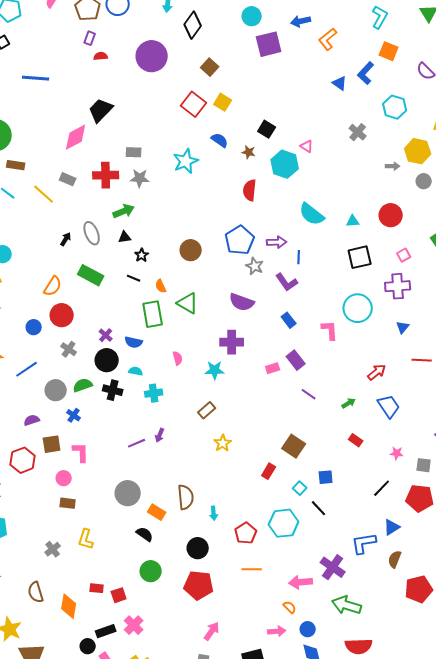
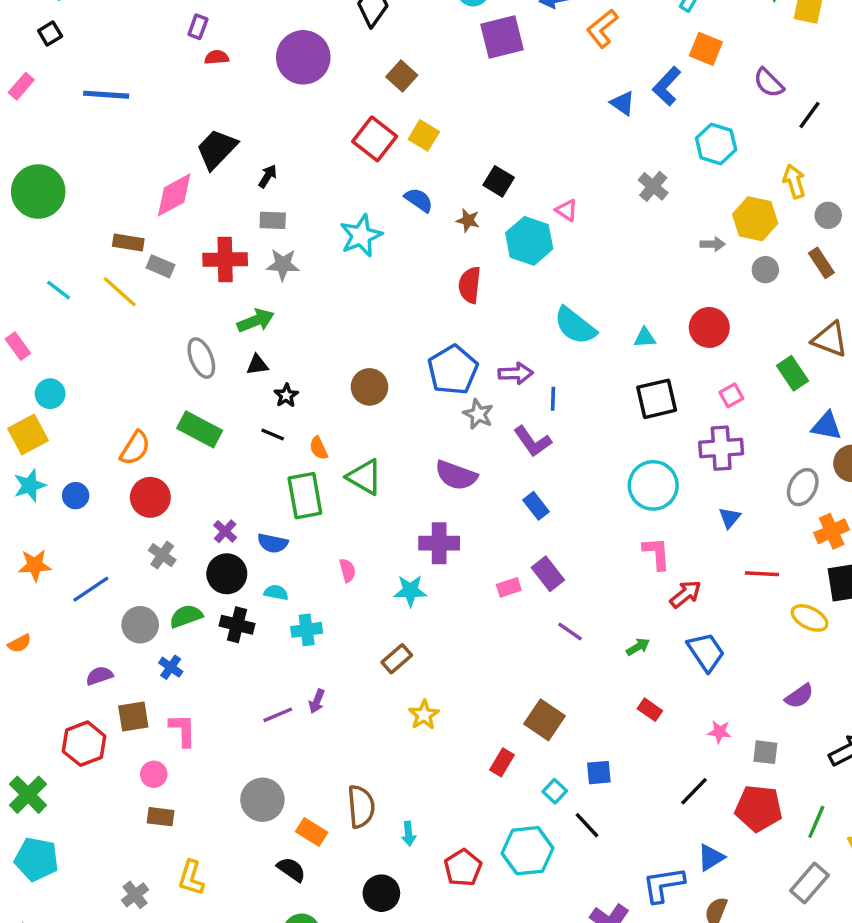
brown rectangle: (16, 165) -> (128, 242), moved
black arrow: (66, 239) -> (268, 176), moved
blue circle: (34, 327) -> (76, 496), moved
pink L-shape: (330, 330) -> (657, 553), moved

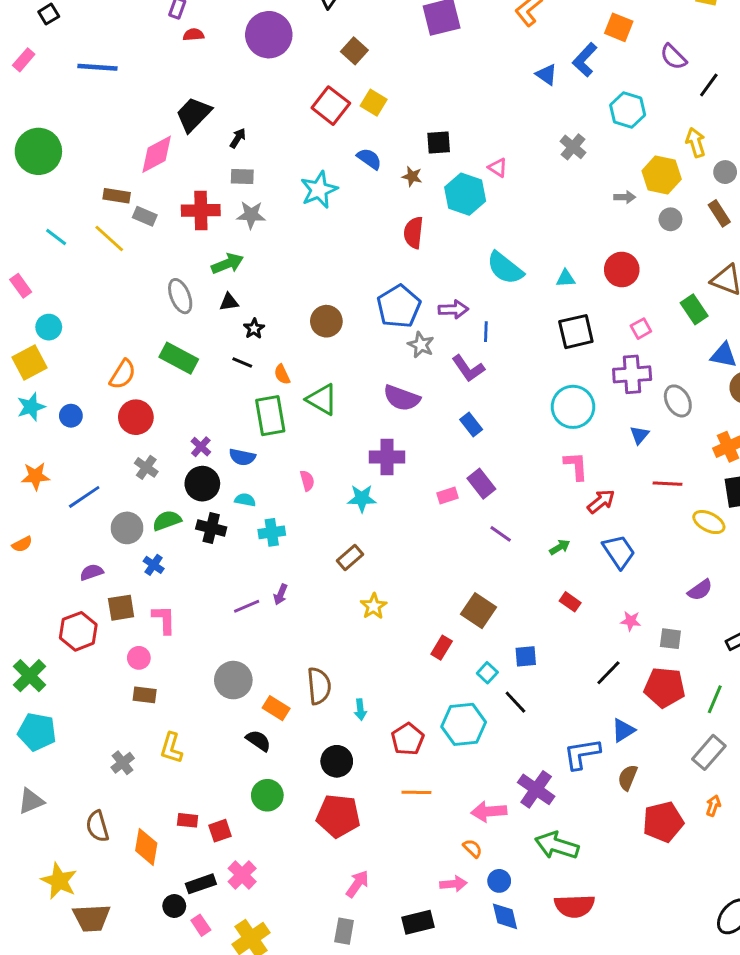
black square: (499, 181) -> (439, 143), turned -35
gray ellipse: (803, 487) -> (678, 401), moved, turned -56

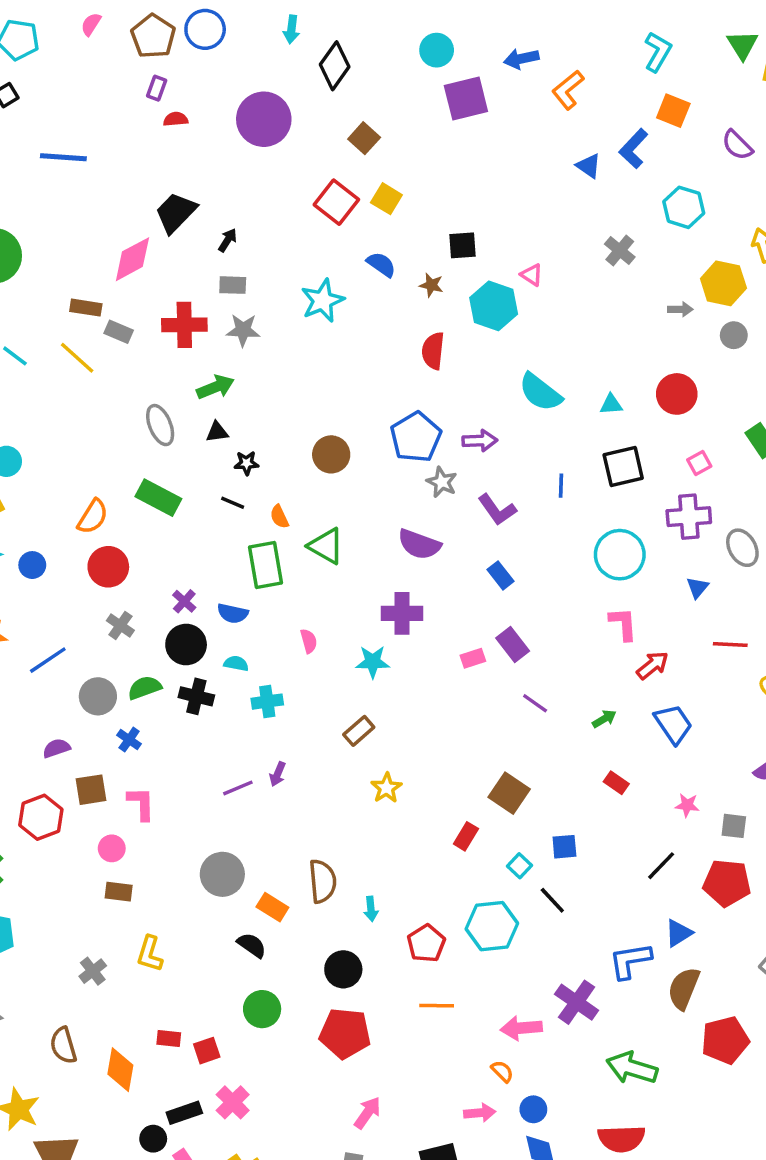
black star: (254, 329) -> (247, 463), turned 30
blue line: (486, 332) -> (561, 486), moved
brown semicircle: (628, 778) -> (684, 988), size x1.4
green arrow: (557, 845) -> (632, 1068), moved

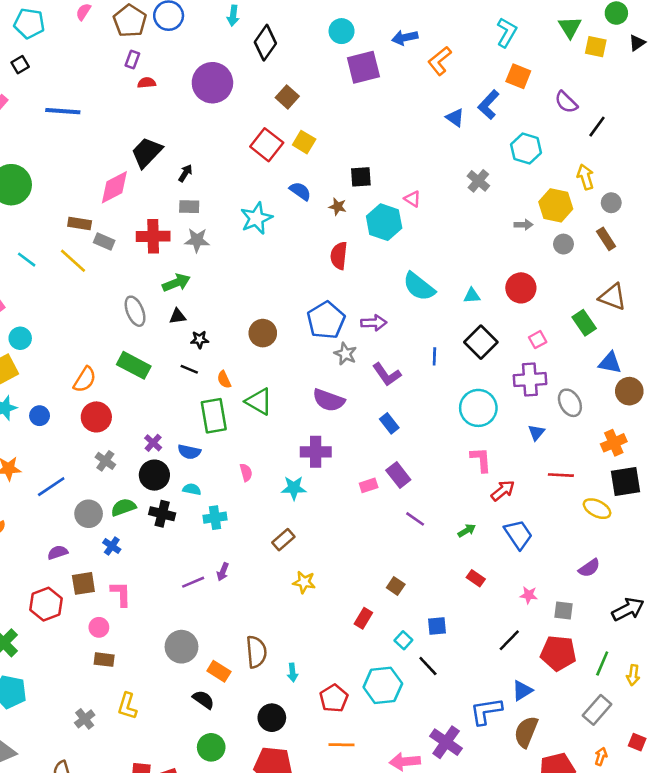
black square: (623, 467) -> (481, 342), turned -32
yellow star: (386, 788) -> (304, 582), turned -30
brown square: (509, 793) -> (396, 586), size x0.6

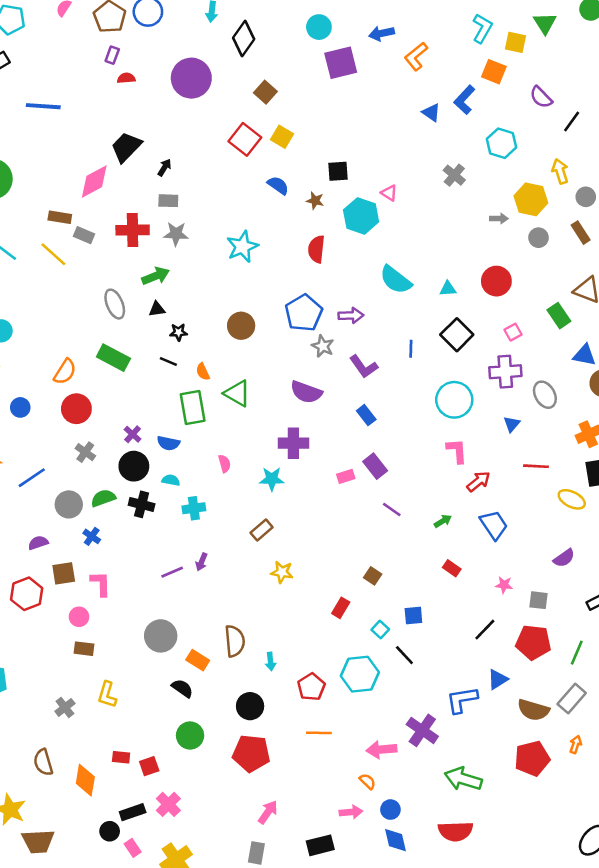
yellow square: (596, 47) -> (516, 42), moved
cyan star: (256, 218) -> (242, 247), moved
brown semicircle: (526, 732) -> (533, 710), moved, turned -96

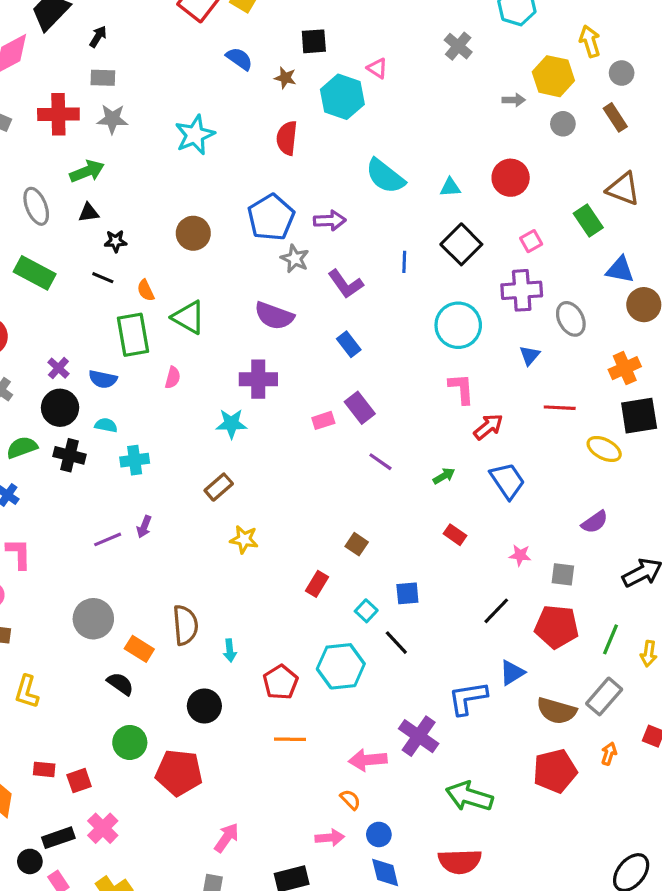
pink semicircle: (224, 464) -> (173, 378), moved, turned 30
red pentagon: (251, 753) -> (179, 773), moved

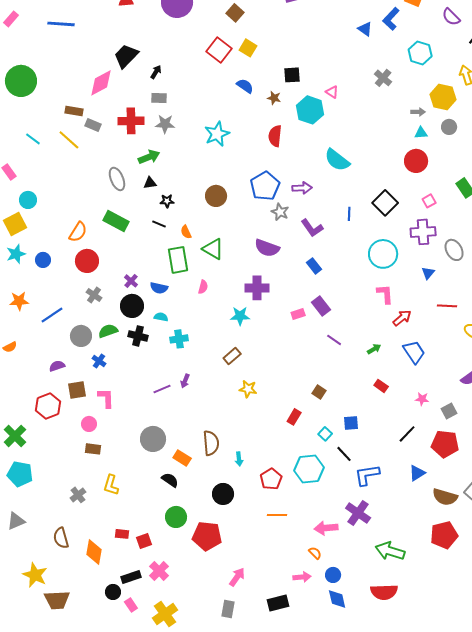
cyan triangle: (450, 187) -> (421, 133), moved
gray square: (563, 574) -> (449, 411), turned -35
blue L-shape: (468, 698) -> (367, 475), moved

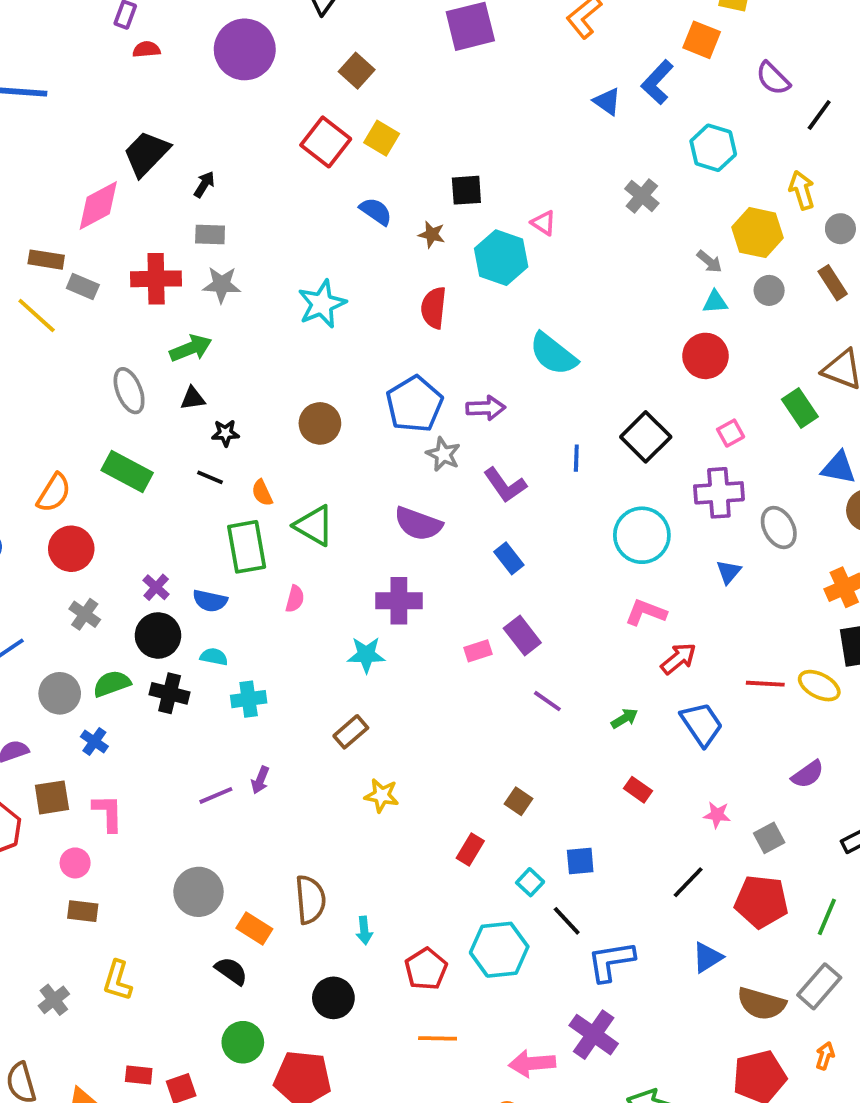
gray arrow: (418, 112) -> (709, 261), turned 40
pink L-shape: (385, 294) -> (646, 612), turned -65
red line: (447, 306) -> (765, 684), moved

